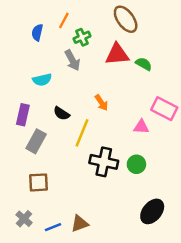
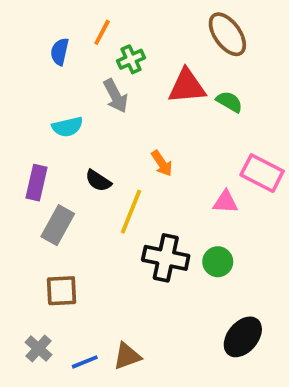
brown ellipse: (126, 19) -> (227, 34), moved

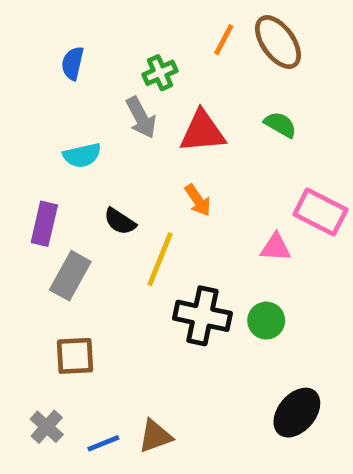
orange line: (102, 32) -> (224, 40), moved
red triangle: (187, 86) -> (202, 132), moved

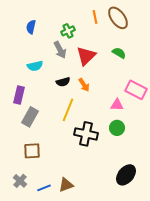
orange line: (224, 40) -> (95, 17), turned -40
red triangle: (202, 132) -> (86, 56), turned -40
black semicircle: (120, 221) -> (63, 82), moved, turned -48
green circle: (266, 321) -> (117, 128), moved

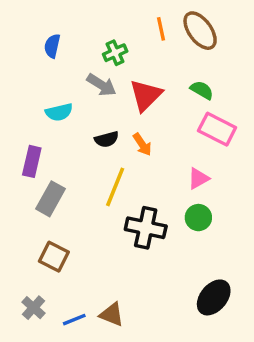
gray arrow: (60, 50) -> (102, 85), turned -30
pink rectangle: (136, 90) -> (217, 129), moved
pink triangle: (117, 105) -> (198, 178), turned -32
brown square: (32, 151) -> (54, 257), turned 30
brown triangle: (66, 185) -> (112, 314), turned 42

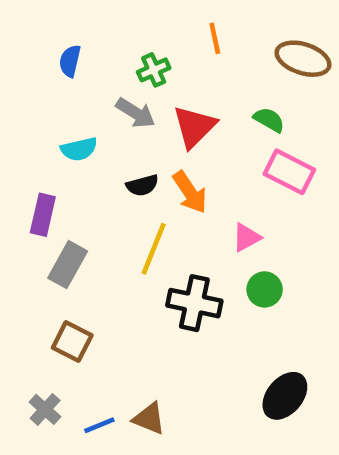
brown ellipse: (200, 31) -> (303, 59), moved, turned -36
orange arrow: (142, 144) -> (190, 192), size x1.4
pink triangle: (198, 178) -> (246, 237), moved

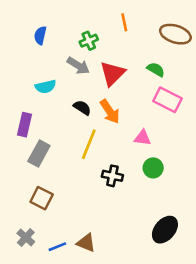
black semicircle: (142, 185) -> (82, 108), turned -132
pink triangle: (246, 237) -> (143, 138), turned 36
black cross: (194, 303) -> (112, 176), size x0.7

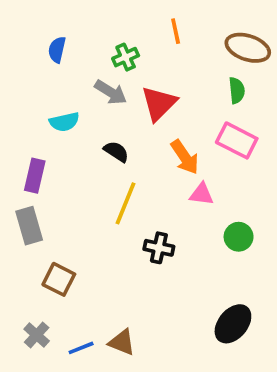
green semicircle: (156, 70) -> (237, 90), moved, turned 54
orange arrow: (110, 112) -> (185, 157), moved
gray rectangle: (39, 154) -> (29, 226), moved, turned -45
green circle: (153, 168) -> (239, 237), moved

